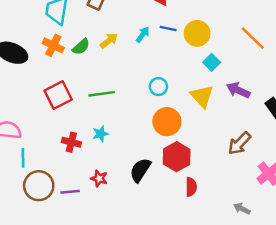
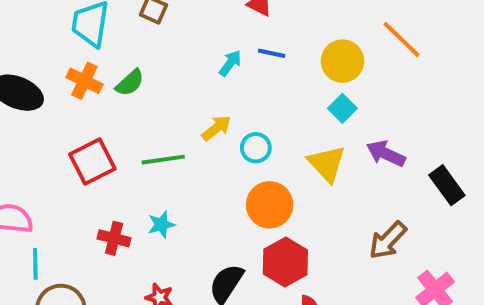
yellow circle: (197, 33) -> (342, 61), moved
orange line: (253, 38) -> (402, 39), moved
yellow arrow: (109, 41) -> (216, 128), moved

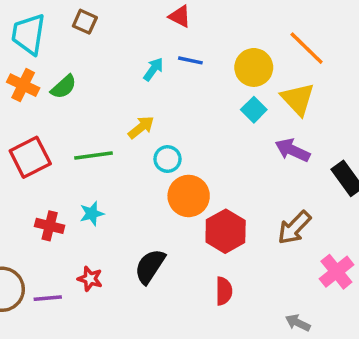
cyan circle: (256, 148) -> (167, 159), moved
yellow triangle: (327, 163) -> (298, 99), moved
red hexagon: (285, 262) -> (226, 231), moved

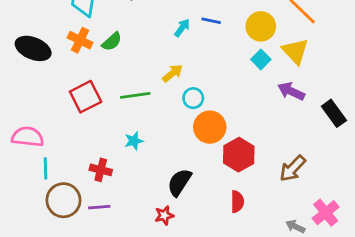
red cross: (50, 226) -> (101, 170), moved
brown arrow: (294, 228) -> (293, 168), moved
pink cross: (336, 272) -> (326, 213), moved
red star: (90, 279) -> (164, 215), moved, turned -30

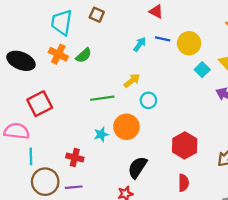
yellow circle: (261, 26) -> (189, 43), moved
red square: (86, 97) -> (40, 104), moved
orange circle: (210, 127) -> (126, 127), moved

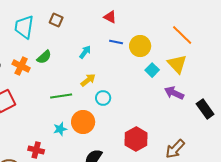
cyan arrow: (140, 44) -> (85, 52), moved
orange cross: (58, 54) -> (21, 66), moved

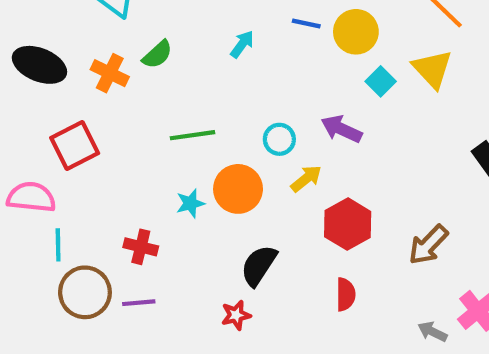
yellow arrow: (88, 80) -> (306, 179), moved
purple arrow: (174, 93) -> (341, 129), moved

